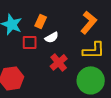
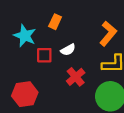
orange rectangle: (41, 21) -> (55, 22), moved

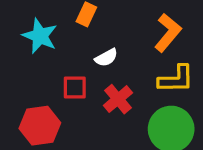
red square: (44, 55) -> (75, 87), moved

